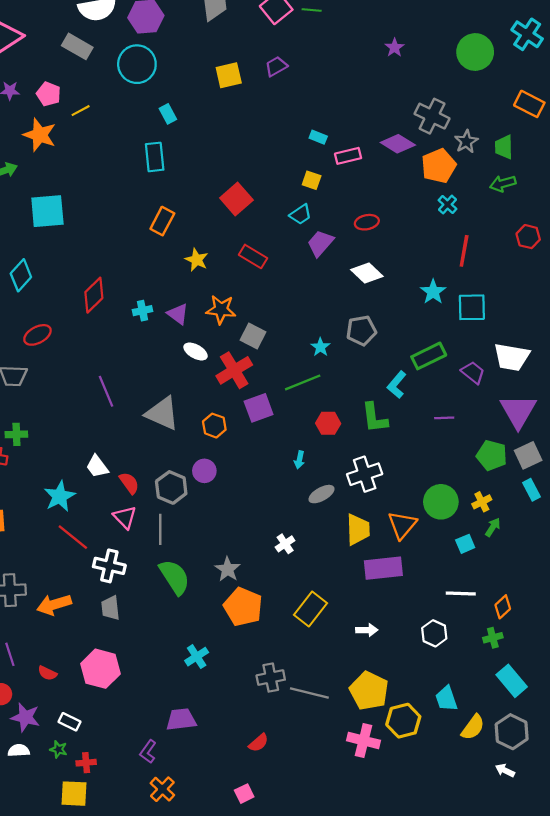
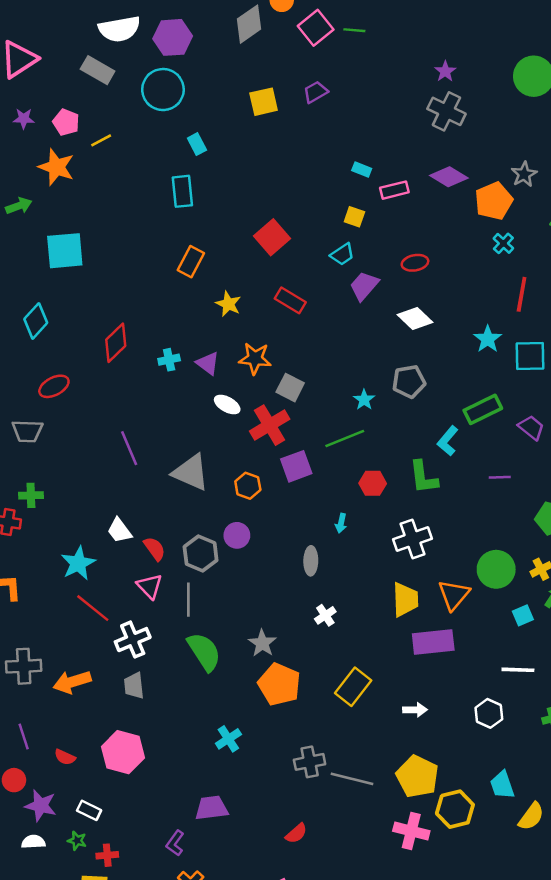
gray cross: (432, 116) -> (446, 111), moved
gray ellipse: (322, 494) -> (311, 561), moved, turned -60
white cross: (109, 566) -> (133, 640), turned -36

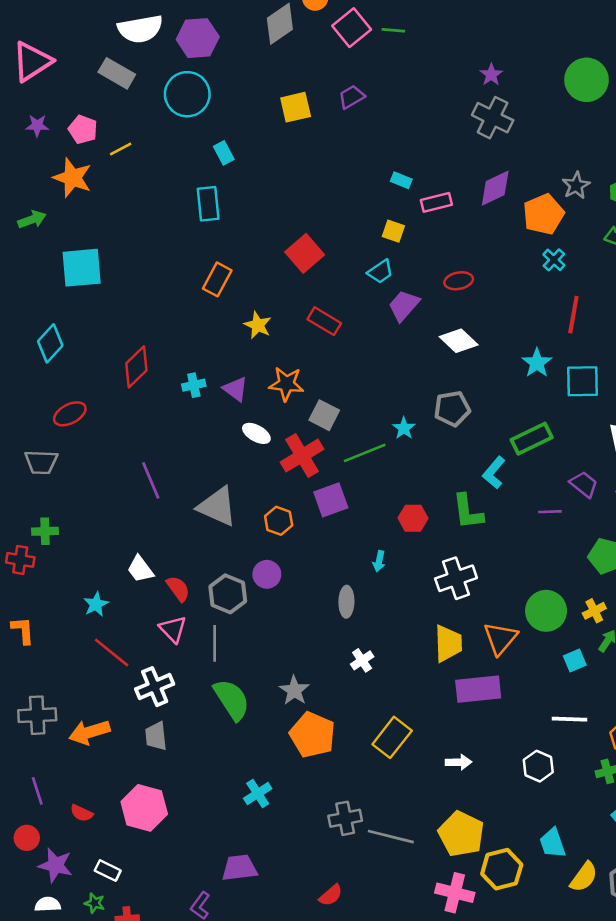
purple diamond: (449, 177) -> (495, 188), turned -57
purple trapezoid: (531, 428) -> (584, 484), moved
green line: (345, 438) -> (365, 453), moved
cyan star: (78, 563) -> (96, 604), size x0.7

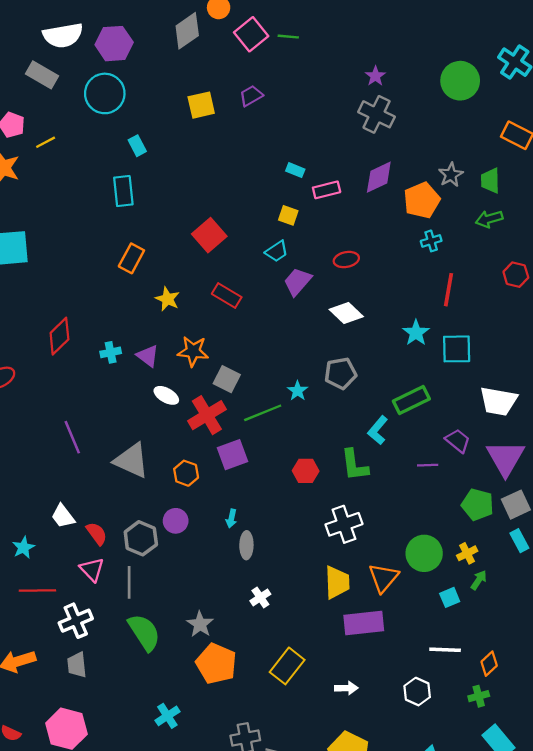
cyan cross: (554, 260) -> (431, 241), turned 30
cyan arrow: (379, 561) -> (231, 518), moved
red line: (112, 653) -> (37, 590), turned -40

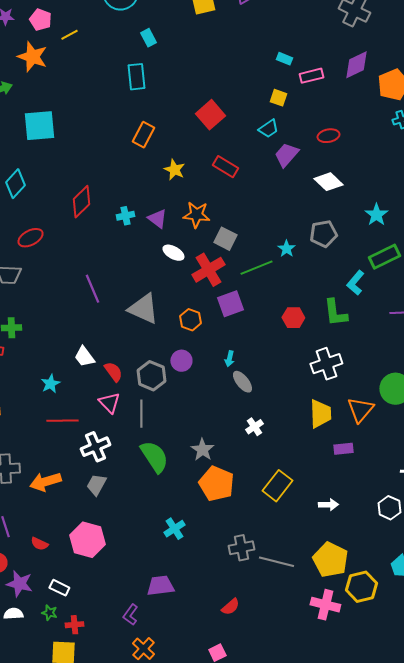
cyan star: (416, 333) -> (376, 215), moved
gray ellipse: (246, 545) -> (242, 382), turned -40
purple rectangle: (364, 623) -> (343, 449), size x0.6
gray trapezoid: (77, 665) -> (96, 485), turned 35

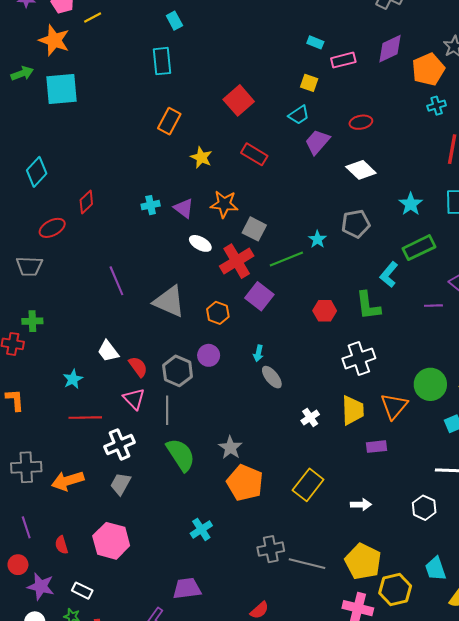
cyan square: (39, 126) -> (61, 89), moved
red diamond: (81, 202) -> (86, 202), moved, size x0.7
purple square: (230, 304) -> (259, 296), turned -32
white cross: (254, 427) -> (310, 418), moved
red semicircle: (39, 544) -> (61, 545), turned 48

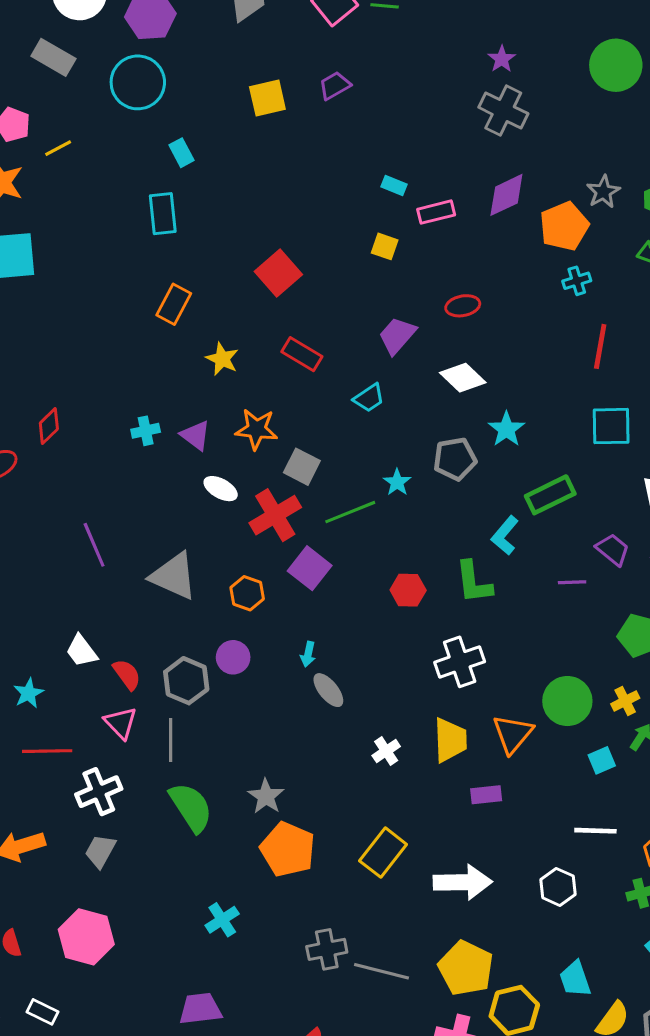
cyan trapezoid: (299, 115) -> (369, 398), moved
cyan star: (411, 204) -> (506, 429), moved
white arrow: (361, 505) -> (463, 882), size x1.8

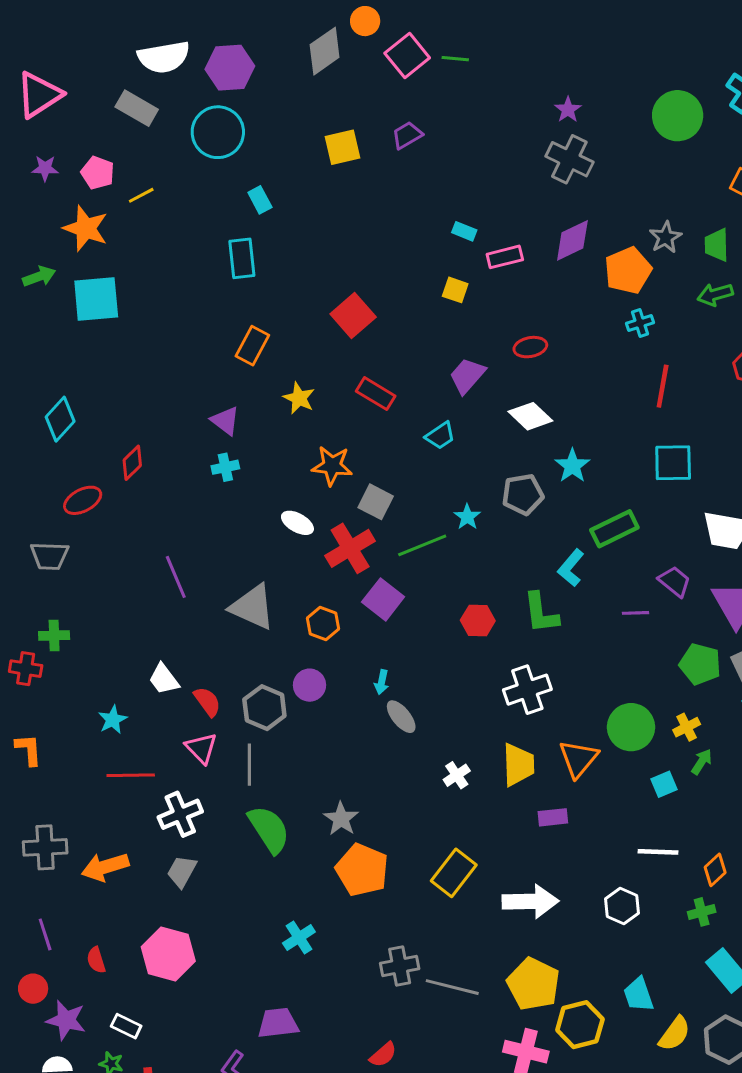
purple triangle: (196, 435) -> (225, 421), moved

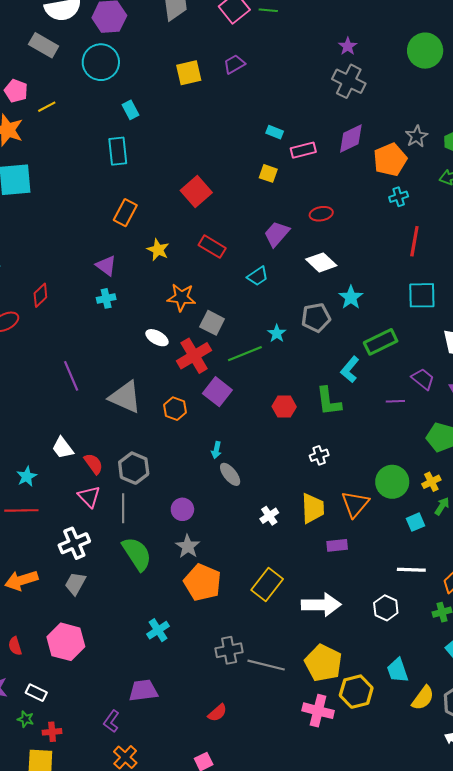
purple circle: (309, 685) -> (182, 509), moved
white cross: (527, 690) -> (319, 455), size x0.6
red line: (131, 775) -> (21, 510), moved

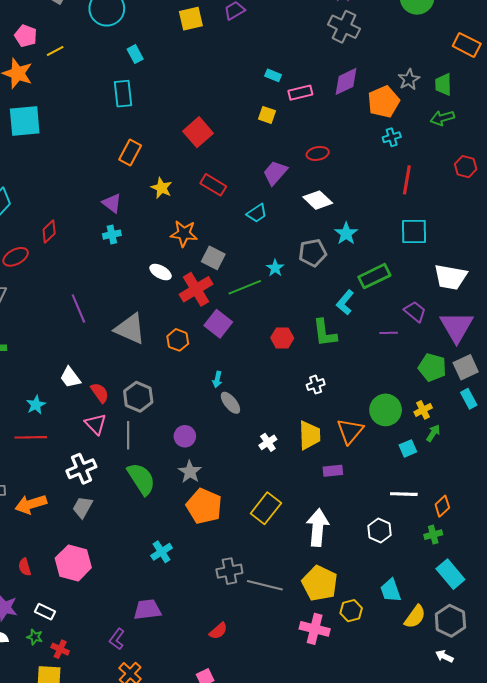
white arrow: (321, 605) -> (318, 527), turned -84
yellow hexagon: (356, 692) -> (351, 611), size x0.7
red cross: (52, 732) -> (60, 649), turned 30

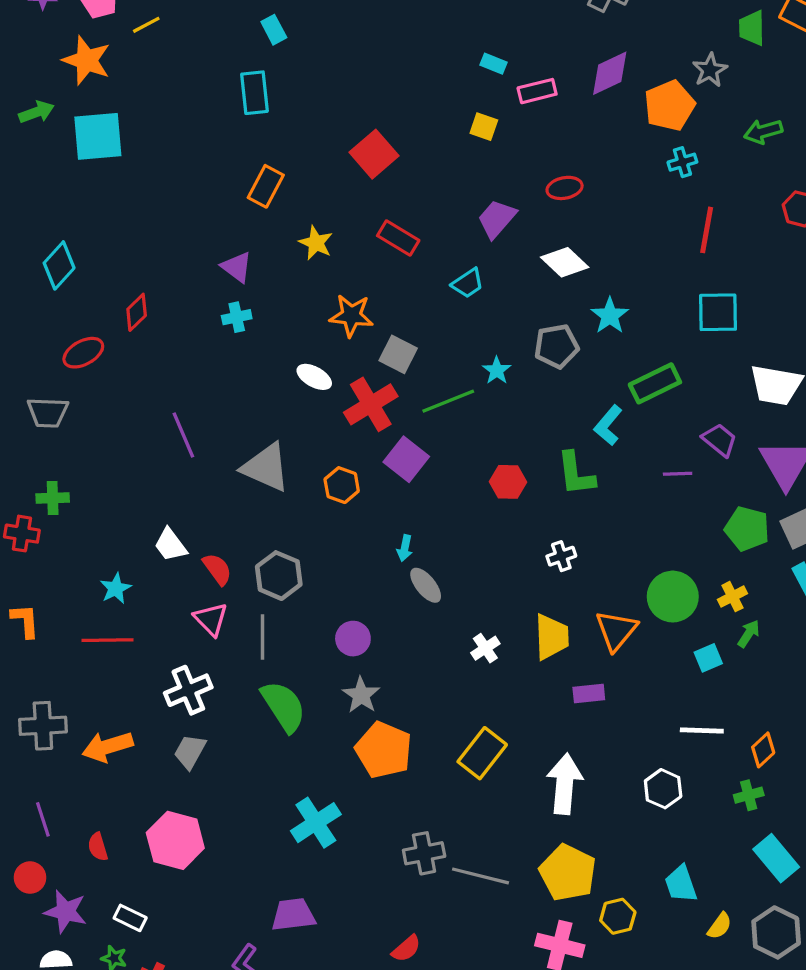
green trapezoid: (443, 85) -> (752, 28), moved
cyan cross: (162, 552) -> (316, 823), size x1.4
yellow semicircle: (415, 617) -> (720, 926), size x0.7

